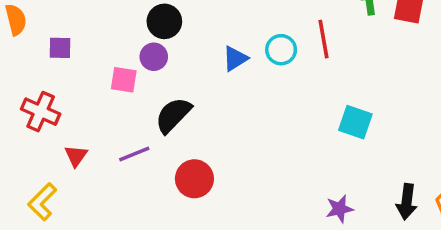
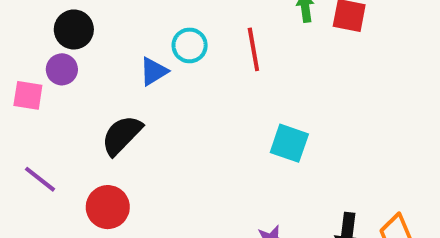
cyan circle: (281, 50) -> (190, 45), moved
black semicircle: (173, 115) -> (122, 135), moved
purple line: (134, 154) -> (40, 179), turned 60

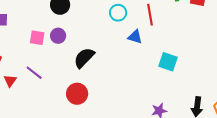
purple circle: (62, 69) -> (58, 36), moved
blue triangle: (154, 71) -> (135, 37), moved, turned 49
purple line: (40, 179) -> (34, 73), moved

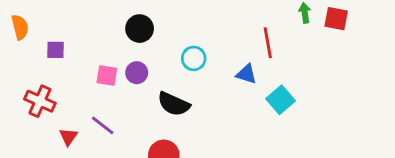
cyan circle: (118, 13) -> (194, 58), moved
black semicircle: (84, 58) -> (174, 104), turned -110
cyan square: (168, 62) -> (281, 100), moved, turned 30

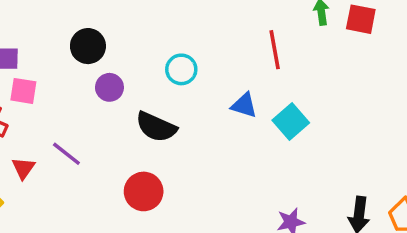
black circle: (140, 29) -> (88, 46), moved
blue triangle: (246, 74) -> (244, 105), moved
pink square: (107, 76) -> (23, 91), moved

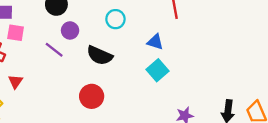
cyan square: (291, 121) -> (157, 70), moved
purple line: (66, 154) -> (54, 50), moved

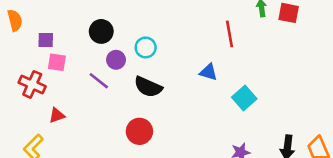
cyan circle: (115, 19) -> (146, 47), moved
cyan square: (157, 70) -> (244, 98), moved
red triangle: (16, 82) -> (57, 115), turned 35

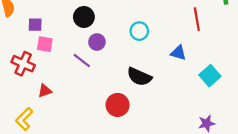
cyan circle: (146, 47) -> (139, 31), moved
black semicircle: (148, 87) -> (139, 77), moved

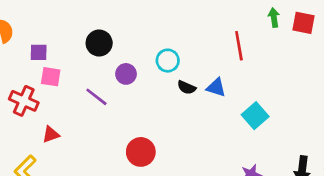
purple circle: (97, 42) -> (126, 74), moved
black semicircle: (139, 77) -> (187, 87), moved, size x0.6

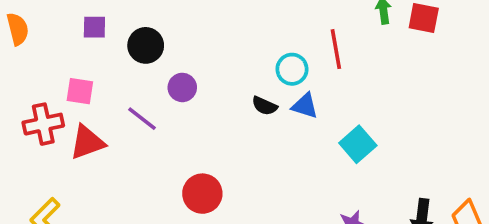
purple square: (39, 52) -> (94, 27), moved
cyan circle: (168, 61) -> (292, 69), moved
red cross: (24, 101) -> (43, 124), turned -36
red triangle: (51, 134) -> (87, 142), moved, size x1.5

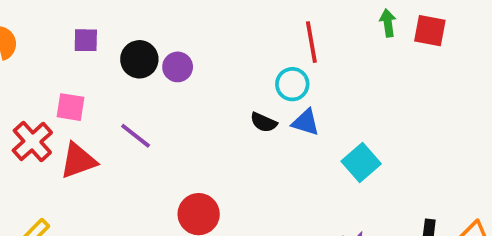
red line: (336, 49) -> (311, 42), moved
purple circle: (182, 87) -> (178, 67), moved
red cross: (43, 124) -> (32, 141), turned -30

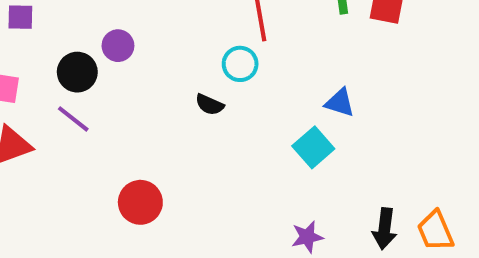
black circle: (139, 59) -> (77, 72), moved
blue triangle: (306, 122) -> (340, 103), moved

